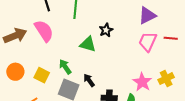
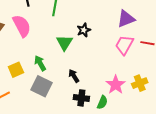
green triangle: (88, 44) -> (64, 43), turned 42
yellow square: (42, 75) -> (16, 70), turned 35
black arrow: (89, 80) -> (74, 76), moved

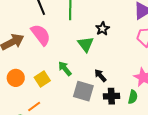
gray square: (42, 86) -> (83, 91), moved

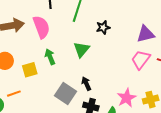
black star: (102, 29) -> (103, 27), moved
green arrow: (65, 69) -> (50, 57), moved

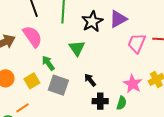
black star: (103, 27) -> (92, 21), size x1.5
purple triangle: (146, 34) -> (118, 19), moved
gray square: (66, 93) -> (58, 85), moved

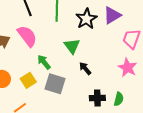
black arrow: (90, 80) -> (85, 68), moved
pink star: (133, 84) -> (127, 68), moved

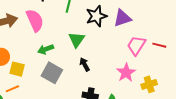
green arrow: (44, 62) -> (46, 49), turned -84
yellow square: (28, 80) -> (17, 69), moved, turned 35

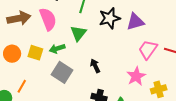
green triangle: (76, 40) -> (78, 33), moved
yellow square: (17, 69) -> (35, 53), moved
orange line: (12, 89) -> (22, 86), turned -40

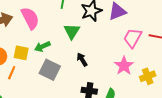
green triangle: (78, 33) -> (72, 31), moved
orange line: (22, 86) -> (12, 73), moved

